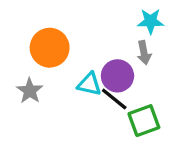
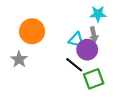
purple circle: (117, 76) -> (87, 50), moved
cyan triangle: (89, 84) -> (76, 40), moved

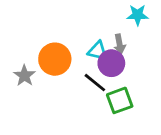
cyan star: (98, 14) -> (138, 15), moved
orange circle: (32, 31) -> (55, 59), moved

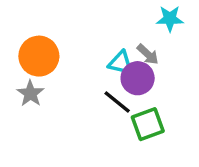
gray arrow: (120, 44) -> (148, 54), turned -36
orange circle: (55, 59) -> (39, 56), moved

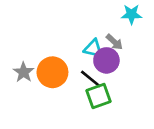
orange circle: (39, 56) -> (52, 72), moved
green square: (148, 124) -> (99, 96), moved

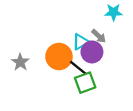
cyan triangle: (93, 49) -> (81, 42), turned -42
orange circle: (52, 72) -> (59, 57), moved

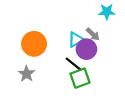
orange circle: (59, 57) -> (34, 44), moved
gray star: (20, 62) -> (27, 74), moved

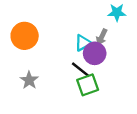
gray arrow: (93, 34) -> (102, 37), turned 72
orange circle: (34, 44) -> (25, 36), moved

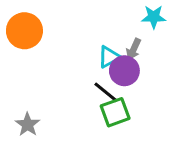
orange circle: (25, 36) -> (24, 31), moved
gray star: (29, 80) -> (28, 125), moved

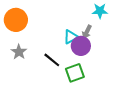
black line: (106, 92) -> (52, 60), moved
gray star: (28, 125) -> (19, 52), moved

